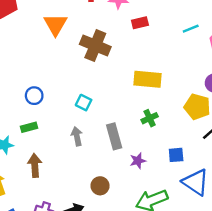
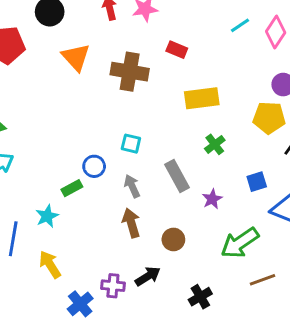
red rectangle: (140, 23) -> (177, 50), moved, turned 49
blue circle: (34, 96) -> (94, 166), moved
brown arrow: (35, 165) -> (131, 223), moved

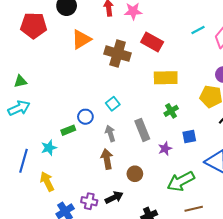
red rectangle: (177, 50) -> (152, 42), size x1.5
orange triangle: (76, 57) -> (81, 39), turned 35
cyan square: (131, 144) -> (113, 104), turned 32
blue square: (257, 182) -> (189, 137), moved

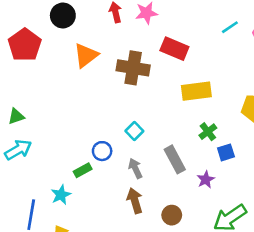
red pentagon: (34, 26) -> (25, 45), turned -30
blue square: (189, 137) -> (226, 152), moved

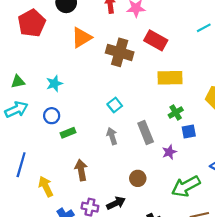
blue circle: (102, 151) -> (52, 116), moved
cyan star: (61, 195) -> (54, 84), moved
brown arrow: (135, 201) -> (81, 170), moved

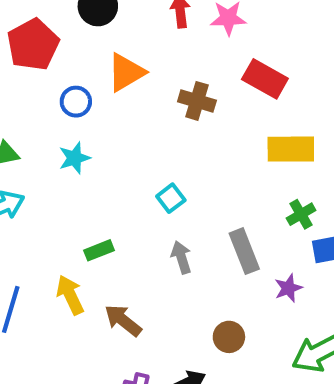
brown cross: (120, 52) -> (197, 101), size x0.7
cyan square: (115, 105) -> (171, 198), moved
blue circle: (52, 116) -> (76, 102), moved
brown arrow: (81, 170) -> (123, 320), turned -42
yellow arrow: (46, 186) -> (70, 295), moved

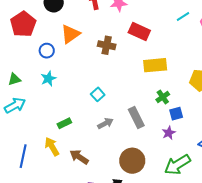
gray arrow: (181, 257) -> (105, 123), turned 84
purple star: (288, 288) -> (169, 133), moved
brown circle: (229, 337) -> (132, 161), size x1.6

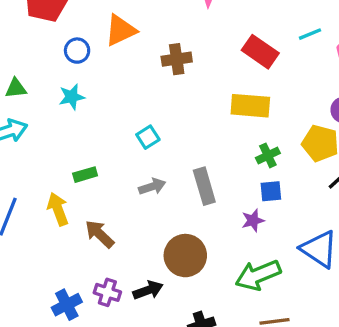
red rectangle: (139, 31) -> (260, 52), moved
brown cross: (107, 45) -> (177, 59), turned -30
green cross: (163, 97) -> (268, 155), moved

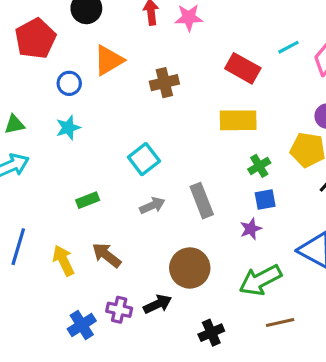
cyan square: (148, 137) -> (144, 159), size x1.4
yellow arrow: (58, 209) -> (63, 260), moved

